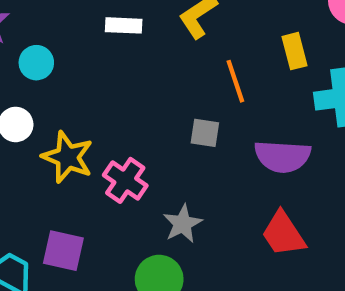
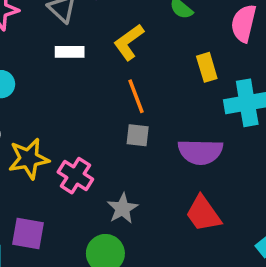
orange line: (235, 81) -> (136, 96), moved
yellow star: (68, 157) -> (29, 159), turned -30

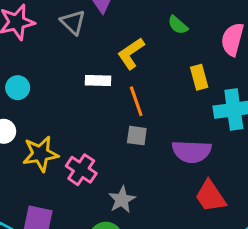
white rectangle: (70, 52) -> (98, 80), moved
red trapezoid: (203, 214) -> (210, 196), moved

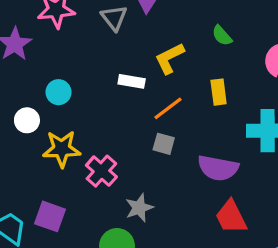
yellow rectangle: (199, 77) -> (219, 92), moved
cyan circle: (18, 88) -> (59, 92), moved
orange line: (136, 101) -> (168, 108), turned 64

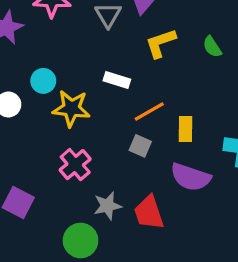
yellow L-shape: (169, 58) -> (161, 43), moved
yellow rectangle: (219, 92) -> (186, 129), moved
yellow star: (62, 149) -> (71, 108), moved
red trapezoid: (231, 217) -> (149, 213), moved

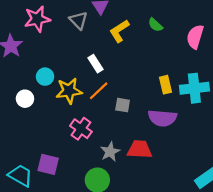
white rectangle: (117, 80) -> (95, 64), turned 54
orange line: (149, 111) -> (99, 91), moved
yellow rectangle: (186, 129) -> (166, 85), moved
red trapezoid: (149, 213) -> (140, 149), turned 125

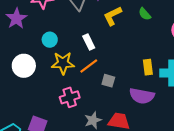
cyan circle: (45, 77) -> (50, 40), moved
white circle: (25, 99) -> (24, 66), size x1.5
pink cross: (81, 129) -> (70, 97), turned 30

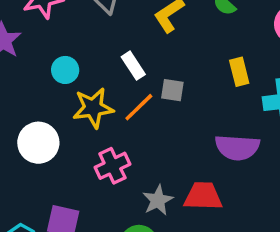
white circle: (24, 66) -> (38, 143), moved
yellow rectangle: (148, 67) -> (239, 72), moved
gray square: (108, 81) -> (172, 90), moved

